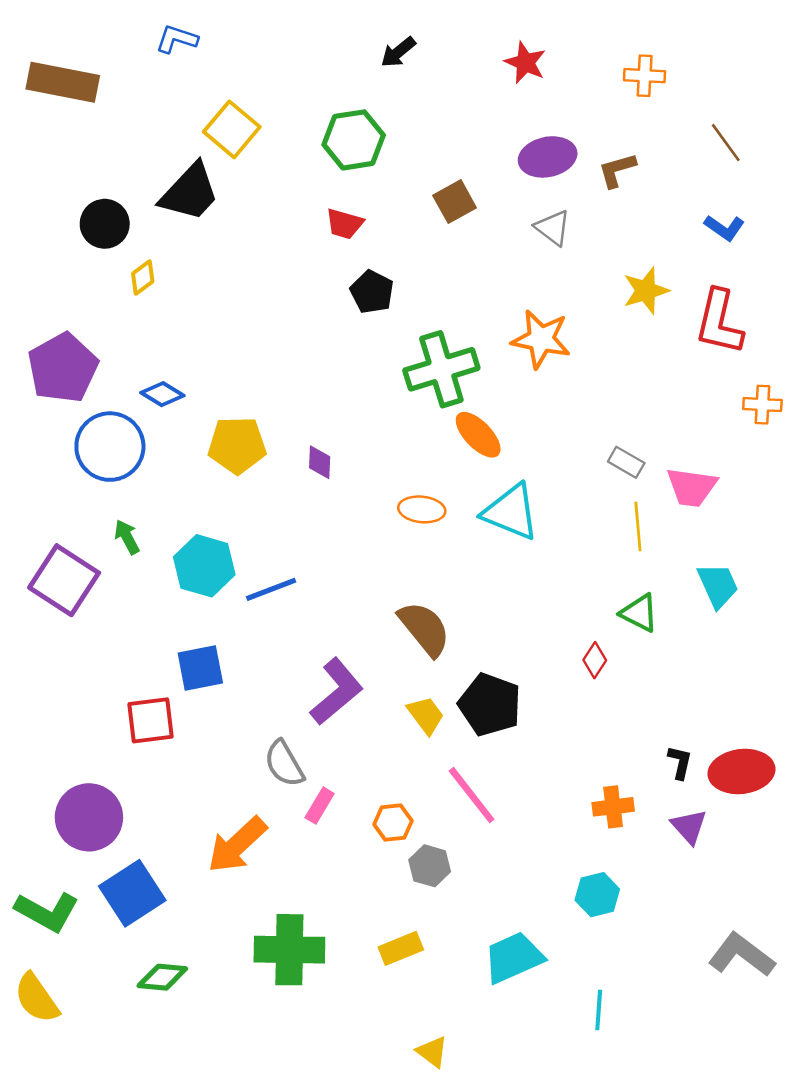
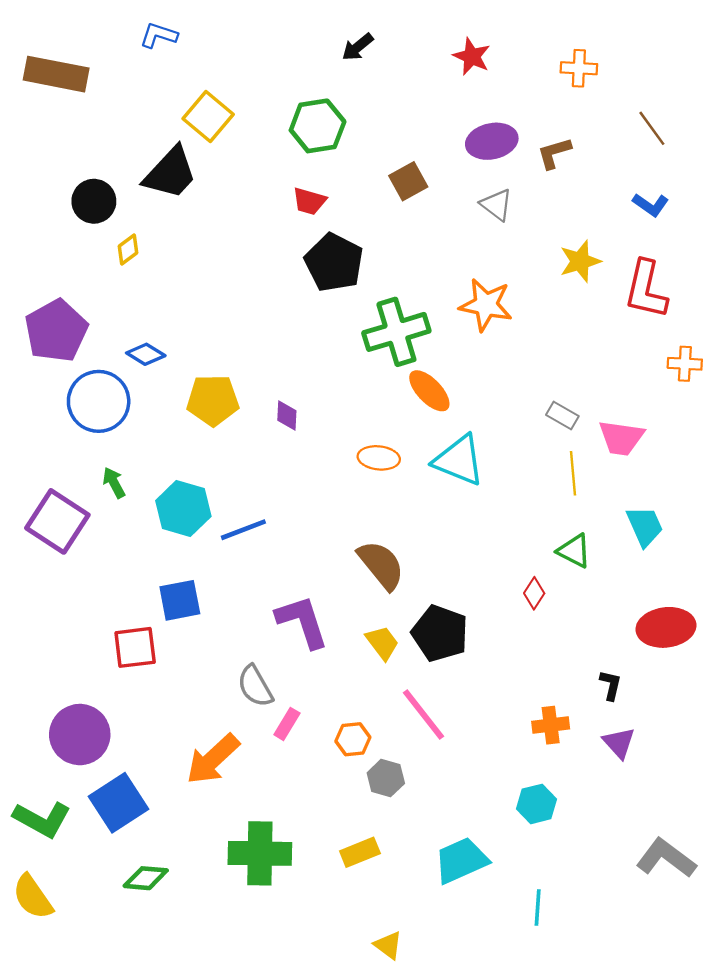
black pentagon: (372, 292) -> (334, 262), size x1.5
purple L-shape: (337, 692) -> (302, 622), turned -68
red ellipse: (741, 771) -> (666, 627), moved

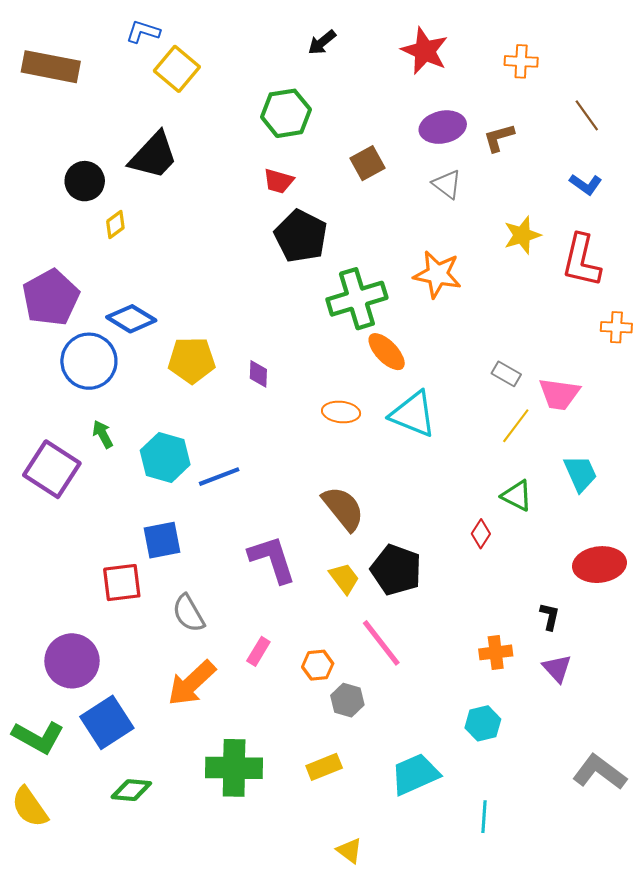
red star: (472, 56) -> (425, 51), size x1.4
yellow square: (208, 116) -> (177, 69), moved
blue diamond: (146, 354) -> (131, 319), size x1.4
yellow line: (573, 473) -> (516, 426), turned 42
gray semicircle: (255, 686) -> (188, 613), moved

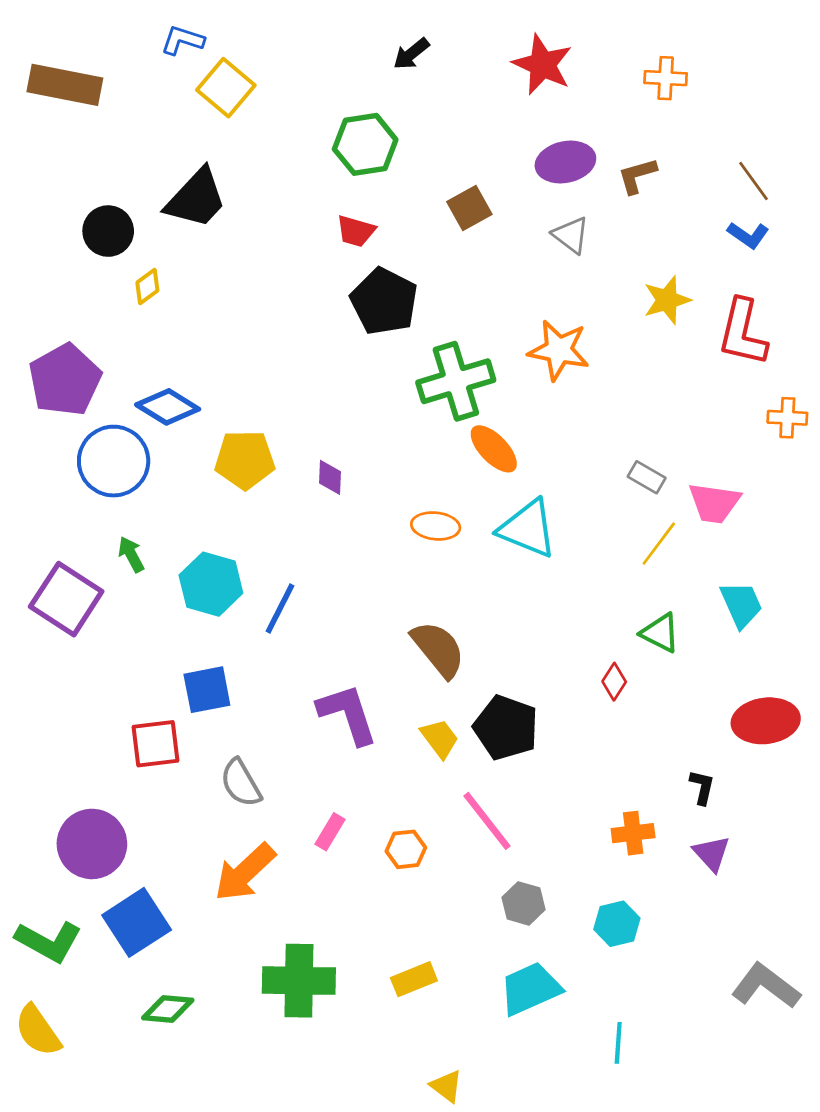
brown line: (587, 115) -> (754, 181), moved
blue line: (219, 477) -> (280, 609), turned -42
gray hexagon: (347, 700) -> (524, 903), moved

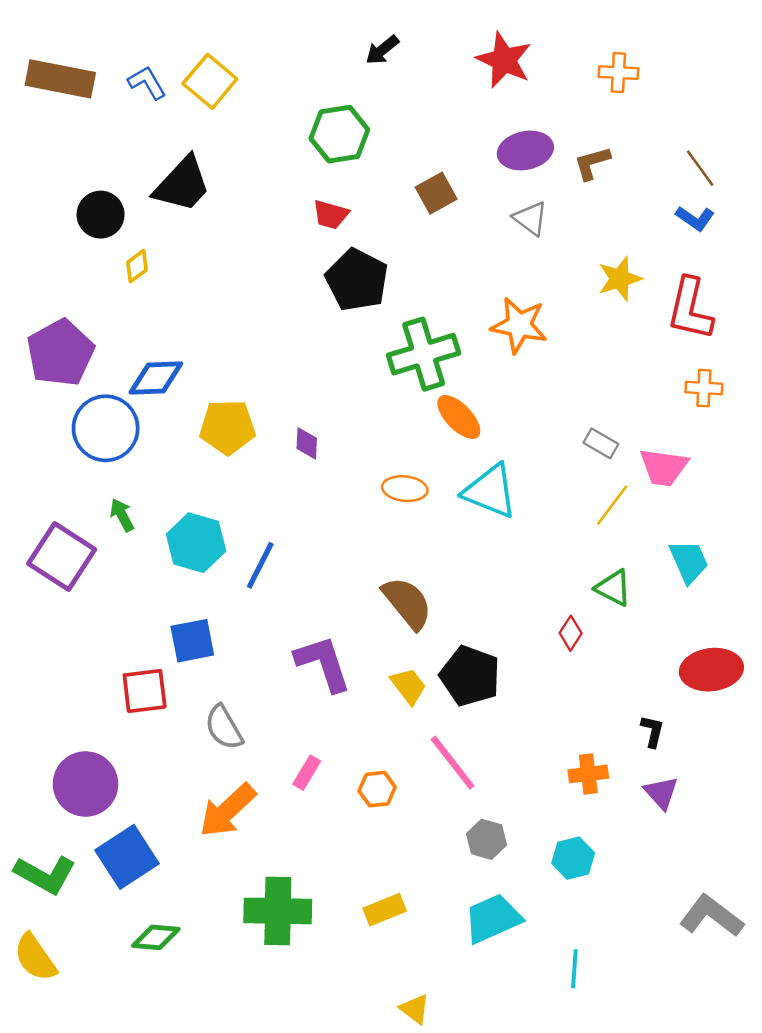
blue L-shape: (183, 40) -> (147, 83), moved, turned 42
blue diamond: (168, 407) -> (156, 378), turned -34
orange cross: (787, 418) -> (704, 388), moved

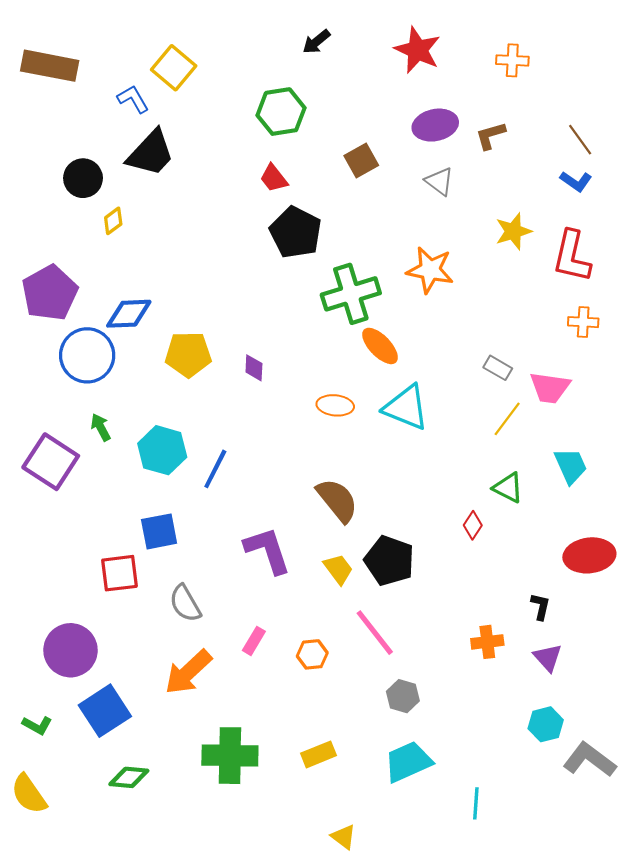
blue L-shape: (147, 83) -> (133, 99), moved
red trapezoid: (331, 215) -> (274, 178), turned 36
cyan hexagon: (573, 858) -> (546, 724), moved
green L-shape: (45, 875) -> (37, 725), size x0.6

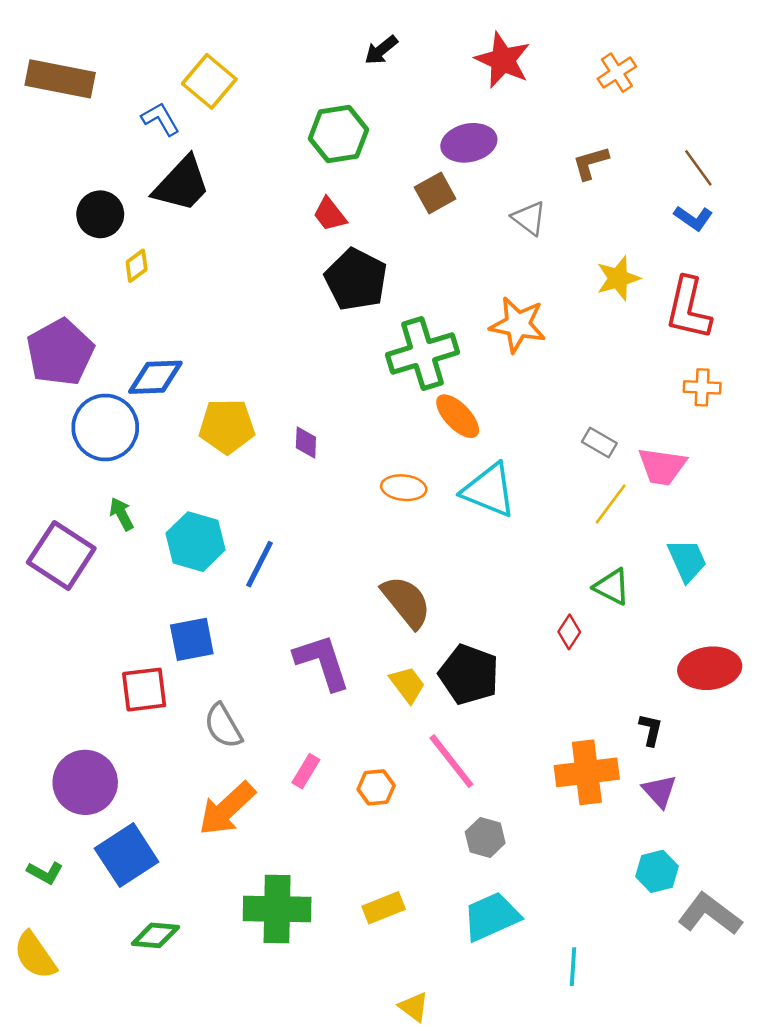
orange cross: (512, 60) -> (617, 73), turned -36
purple ellipse: (435, 125) -> (469, 143), moved
orange cross: (487, 642) -> (587, 772), size x1.6

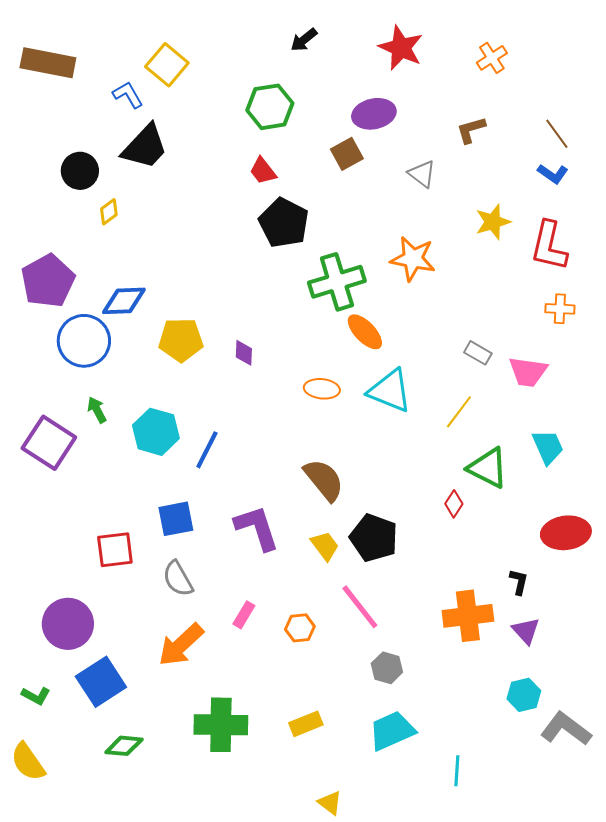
yellow line: (611, 504) -> (459, 412), moved
green triangle: (612, 587) -> (488, 468), size x1.4
blue square: (192, 639) -> (176, 519), moved

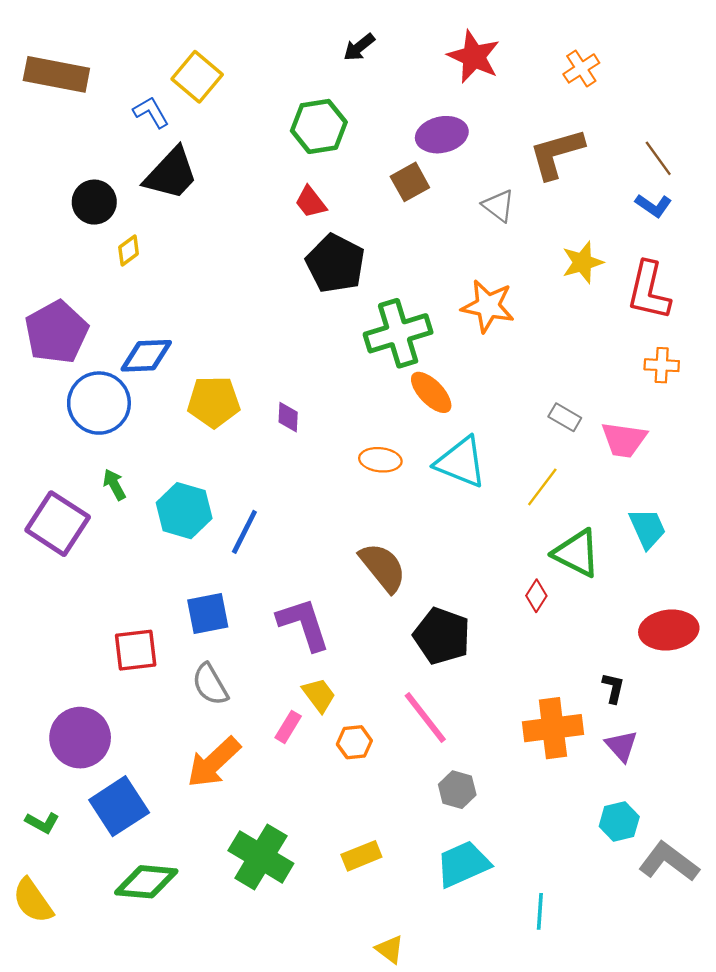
brown L-shape: (471, 130) -> (556, 154), size x1.6
yellow trapezoid: (325, 546) -> (319, 695), moved
green cross: (221, 725) -> (261, 857), turned 30
green diamond: (124, 746) -> (146, 882), size x1.4

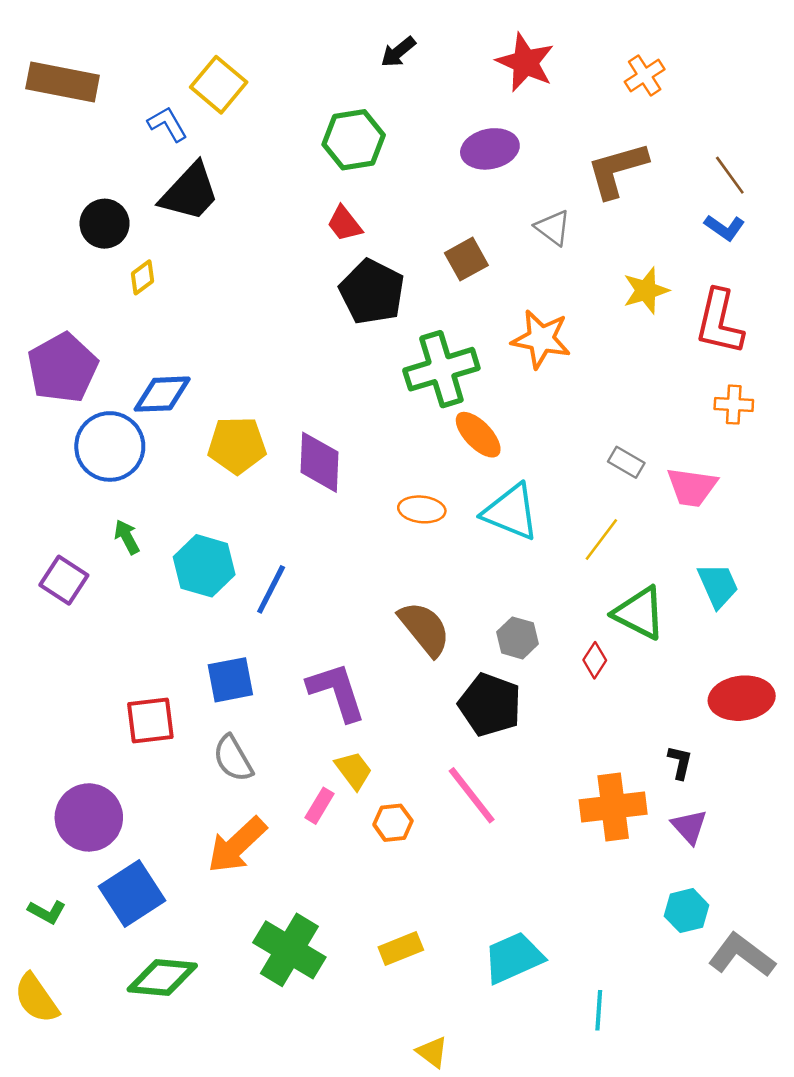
brown square: (410, 182) -> (466, 259), moved
purple diamond: (288, 417) -> (320, 462), size x1.8
purple square: (58, 524) -> (64, 580), size x0.7
gray hexagon: (457, 790) -> (517, 638), moved

